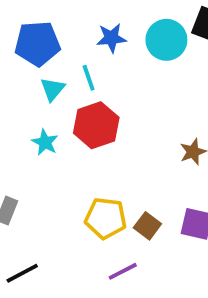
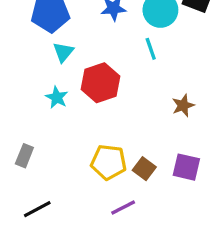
cyan line: (89, 78) -> (151, 49), moved

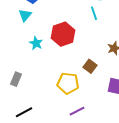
cyan triangle: (63, 52) -> (25, 15), moved
brown square: (144, 169) -> (90, 66), moved

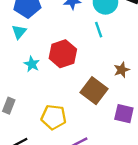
brown square: (90, 66) -> (94, 91), size x1.6
yellow pentagon: (68, 83) -> (54, 117), moved

